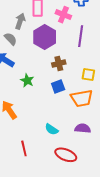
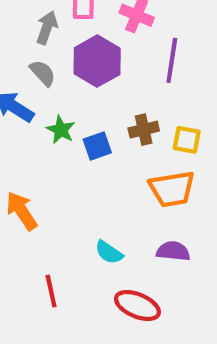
gray semicircle: (11, 39) -> (43, 73), moved
brown cross: (59, 63) -> (144, 130), moved
green star: (27, 80) -> (61, 130), moved
blue square: (58, 86) -> (97, 146), moved

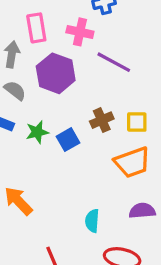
purple line: (172, 60) -> (114, 62), turned -60
green star: (61, 130) -> (37, 132), turned -30
cyan semicircle: (109, 252) -> (92, 221), turned 70

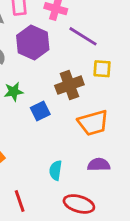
brown cross: (102, 120) -> (69, 85), size x1.4
yellow square: (137, 122) -> (102, 69), moved
blue square: (68, 140) -> (40, 111), moved

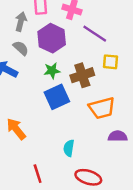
green star: (14, 92) -> (52, 71), moved
blue square: (40, 111) -> (57, 97), size x1.5
purple semicircle: (99, 165) -> (118, 136), moved

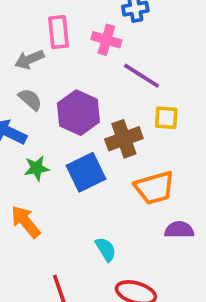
gray arrow: (21, 22) -> (29, 59), turned -126
purple hexagon: (52, 38) -> (78, 113), moved
green star: (52, 71) -> (37, 168), moved
cyan semicircle: (69, 148) -> (106, 249), turned 140

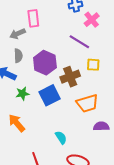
pink cross: (106, 40) -> (92, 20), moved, turned 35
gray semicircle: (30, 99) -> (18, 56), turned 48

